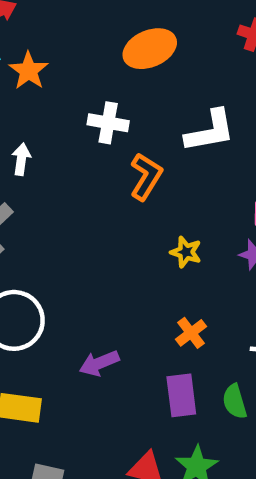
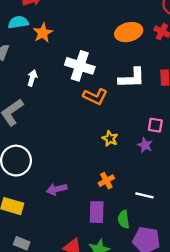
orange ellipse: (150, 49) -> (129, 32), moved
white cross: (108, 123) -> (80, 66), size x1.4
orange L-shape: (146, 176) -> (95, 96), turned 75

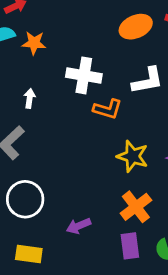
orange star: (43, 33) -> (34, 43), turned -30
yellow star: (110, 139) -> (133, 156), size x1.6
orange cross: (106, 181) -> (136, 207), size x1.6

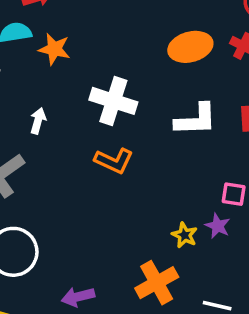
orange L-shape: (108, 109) -> (114, 161), moved
yellow star: (133, 156) -> (184, 235), moved, size x0.6

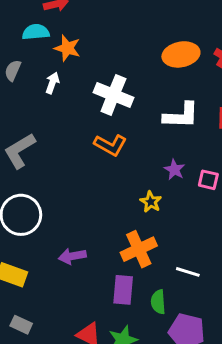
white arrow: (38, 121) -> (52, 83), moved
purple star: (218, 226) -> (174, 170), moved
yellow star: (184, 235) -> (151, 202), moved

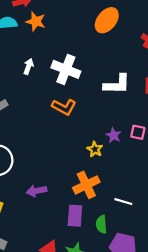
orange star: (67, 48) -> (36, 22), moved
orange ellipse: (181, 54) -> (107, 20), moved, turned -40
white arrow: (52, 83) -> (28, 66), moved
purple star: (174, 170) -> (114, 135), moved

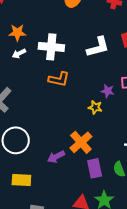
orange star: (36, 22) -> (17, 33), moved
white arrow: (28, 66) -> (19, 54), turned -120
orange cross: (86, 185) -> (81, 142), moved

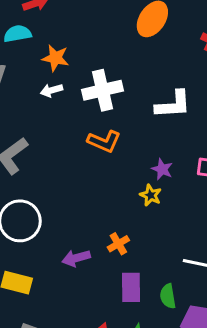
white cross: (51, 47) -> (102, 90), turned -30
purple star: (108, 91) -> (162, 169), moved
orange cross: (81, 142) -> (118, 244), size x0.6

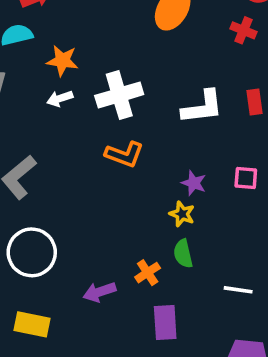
green semicircle: (168, 296) -> (183, 254), moved

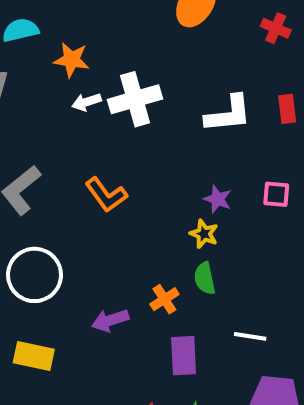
white arrow: (60, 98) -> (86, 102), moved
orange L-shape: (124, 154) -> (106, 195), moved, turned 33
white line: (238, 290) -> (250, 336), moved

